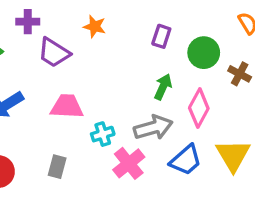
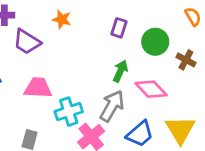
pink diamond: (199, 108) -> (151, 89), turned -72
gray arrow: (153, 128) -> (112, 106), turned -44
cyan cross: (103, 134) -> (69, 112), size x1.4

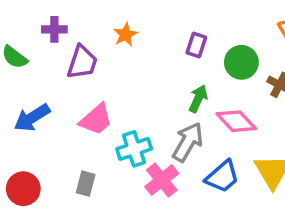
orange star: (62, 19) -> (125, 35), turned 30
purple trapezoid: (27, 42) -> (82, 62), turned -104
pink trapezoid: (38, 88) -> (96, 119), turned 136

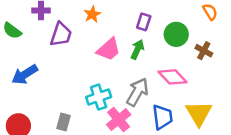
green arrow: (198, 99) -> (137, 49), moved
pink trapezoid: (96, 119) -> (109, 49), moved
blue trapezoid: (222, 177) -> (162, 117), turned -56

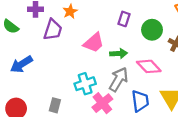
orange star: (92, 14) -> (70, 11), moved
green arrow: (137, 49) -> (119, 53), moved, turned 63

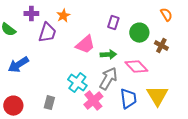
cyan cross: (85, 84) -> (77, 83), turned -36

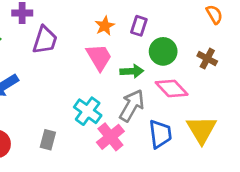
orange star: (63, 16) -> (105, 26), moved
green circle: (139, 33) -> (163, 51), moved
pink trapezoid: (85, 45) -> (99, 57), turned -80

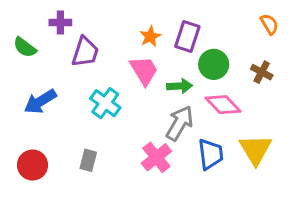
purple rectangle: (139, 26) -> (187, 37), size x1.4
cyan cross: (88, 111) -> (105, 103), moved

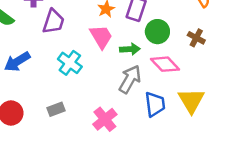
pink cross: (156, 157) -> (105, 119), moved
gray rectangle: (88, 160) -> (56, 109), turned 54

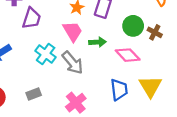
green circle: (157, 32) -> (133, 26), moved
gray arrow: (130, 79) -> (73, 63), moved, turned 110

